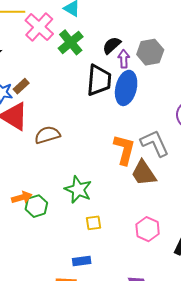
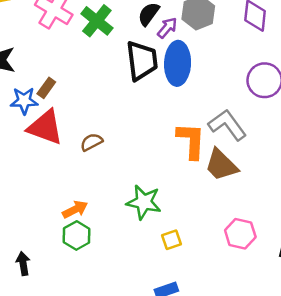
purple arrow: (124, 59) -> (167, 28), turned 54
brown semicircle: (47, 135) -> (91, 142), size x0.7
orange arrow: (22, 197) -> (75, 209), moved
green hexagon: (36, 206) -> (77, 236), moved

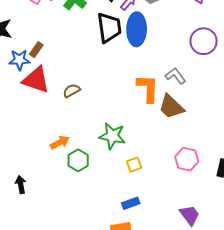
gray L-shape: (227, 125) -> (176, 76), size x0.7
green hexagon: (77, 236) -> (78, 160), moved

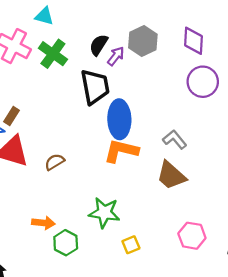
blue ellipse: (137, 29) -> (119, 119), moved
purple circle: (204, 41) -> (203, 82), moved
orange L-shape: (148, 88) -> (121, 151), moved, turned -76
orange arrow: (60, 142) -> (43, 223), turned 36

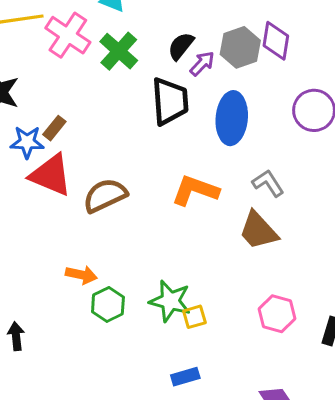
purple diamond: (194, 41) -> (276, 41), moved
blue ellipse: (119, 119) -> (232, 118), moved
brown semicircle: (55, 162) -> (105, 195), size x1.6
green star: (104, 213) -> (170, 301), moved

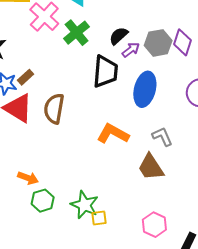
brown semicircle: (105, 195) -> (54, 109), moved, turned -64

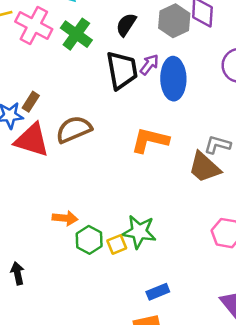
purple arrow: (131, 50) -> (149, 65), moved
brown semicircle: (54, 109) -> (74, 129), turned 72
gray L-shape: (162, 137) -> (217, 145), moved, turned -35
yellow square: (99, 218) -> (117, 244), moved

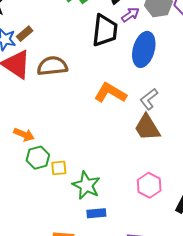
purple arrow: (149, 65) -> (130, 15), moved
gray L-shape: (217, 145) -> (149, 99), moved, turned -70
green star: (139, 232) -> (86, 185), moved
blue rectangle: (158, 292) -> (96, 213), moved

